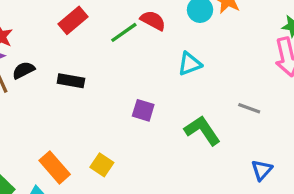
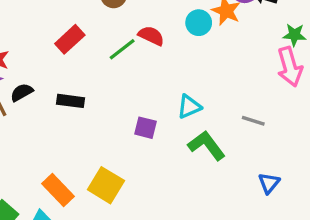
cyan triangle: (190, 64) -> (189, 107), moved
yellow square: (102, 165) -> (106, 185), size x1.5

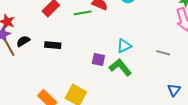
green line: (122, 49) -> (83, 13), turned 30
green L-shape: (207, 145) -> (120, 67), moved

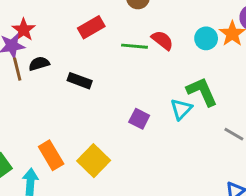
cyan triangle: (124, 46) -> (181, 109), turned -35
green L-shape: (120, 67) -> (202, 92), moved

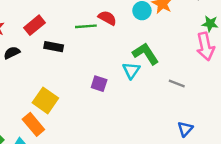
red rectangle: (91, 27) -> (35, 25), moved
black rectangle: (80, 81) -> (54, 47), moved
yellow square: (94, 161) -> (45, 100), moved

